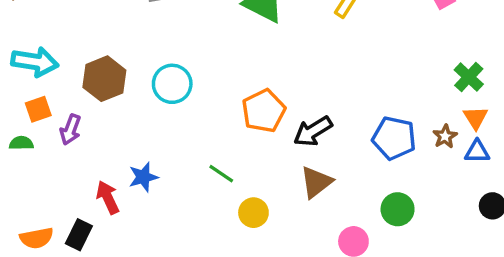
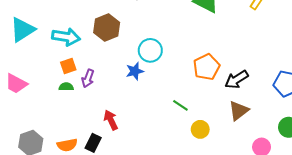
brown hexagon: (104, 79) -> (107, 28), moved
green semicircle: (21, 143) -> (66, 87), moved
blue star: (143, 177) -> (135, 71), moved

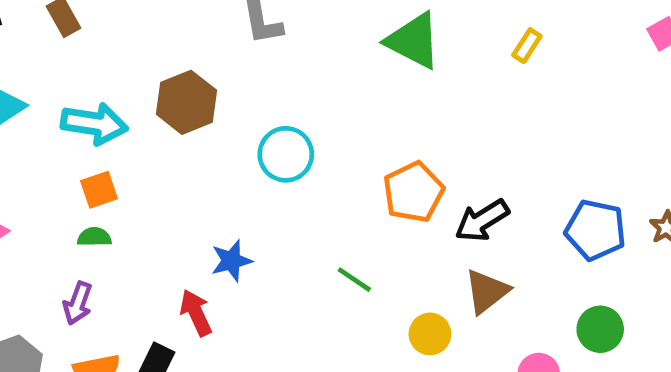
blue star: (135, 71) -> (231, 261), moved
purple arrow: (88, 78) -> (78, 303), moved
yellow circle: (200, 129) -> (430, 334), moved

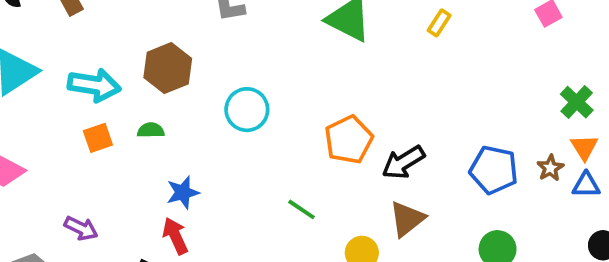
green semicircle: (94, 237) -> (151, 130), moved
blue star: (231, 261) -> (183, 192), moved
purple arrow: (78, 303) -> (81, 228), turned -84

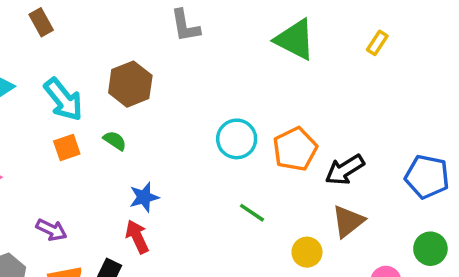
cyan arrow: (94, 85) -> (63, 99), turned 42
cyan circle: (247, 110) -> (237, 139), moved
green semicircle: (151, 130) -> (115, 141), turned 35

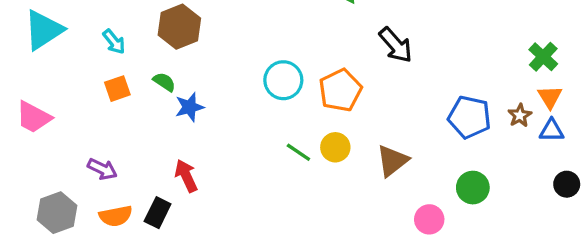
cyan arrow: (63, 99) -> (114, 42), size x0.6
black arrow: (345, 170) -> (396, 45), moved, turned -99
blue star: (144, 197) -> (189, 107), moved
yellow circle: (307, 252) -> (335, 147), moved

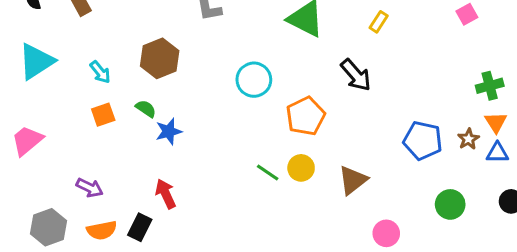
green cross: (543, 57) -> (490, 86), turned 32
cyan circle: (283, 80) -> (254, 80), moved
pink trapezoid: (34, 117) -> (27, 141), turned 112
green circle: (473, 188) -> (450, 204), moved

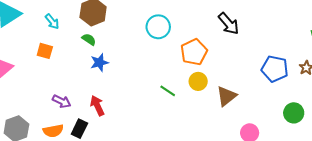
green semicircle: (146, 109) -> (89, 39), moved
orange square: (103, 115) -> (45, 51), moved, turned 35
yellow circle: (301, 168) -> (198, 81), moved
purple arrow: (90, 188) -> (62, 101), moved

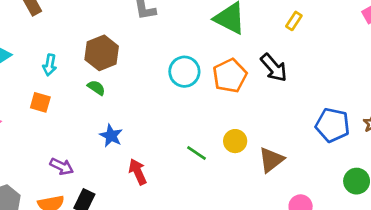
cyan arrow: (52, 22) -> (50, 65), turned 49
orange pentagon: (194, 52) -> (230, 76), moved
blue star: (99, 62) -> (111, 136), moved, turned -30
red arrow: (97, 106) -> (138, 172), moved

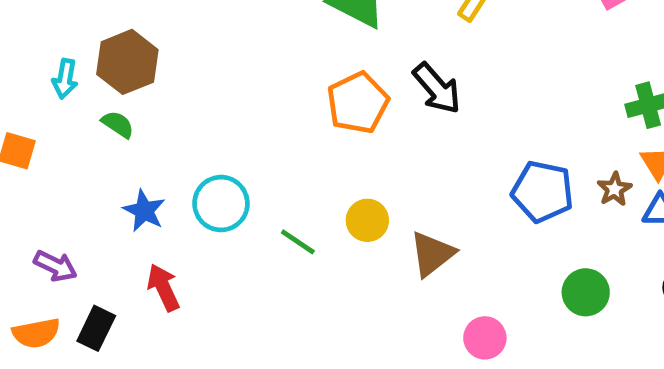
cyan arrow: (50, 65) -> (65, 79), moved
cyan circle: (184, 72) -> (221, 204), moved
red arrow: (138, 172) -> (163, 288), moved

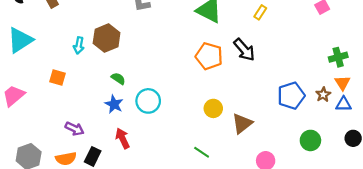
orange pentagon: (358, 103) -> (209, 56), turned -30
green semicircle: (118, 124) -> (118, 79), moved
blue pentagon: (543, 192) -> (291, 96), turned -30
green line: (298, 242) -> (202, 152), moved

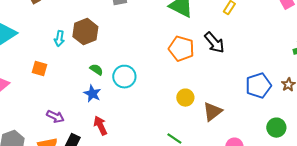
cyan circle: (148, 101) -> (124, 77), moved

